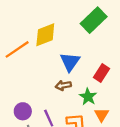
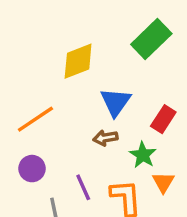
orange line: (17, 49) -> (35, 119), moved
purple circle: (23, 111) -> (32, 169), moved

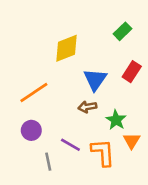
green rectangle: (151, 39) -> (123, 31), size x0.6
red rectangle: (163, 119) -> (132, 72), moved
purple line: (83, 187) -> (70, 145), turned -36

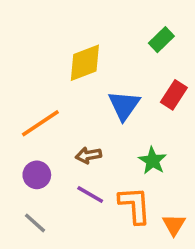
brown arrow: (87, 107) -> (88, 155), moved
orange triangle: (132, 141) -> (174, 225), moved
gray line: (48, 162) -> (35, 223), moved, turned -36

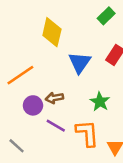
yellow diamond: (85, 63) -> (52, 32), turned -56
purple circle: (37, 175) -> (33, 105), moved

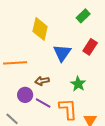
orange line: (20, 75) -> (15, 63), turned 30
purple circle: (33, 105) -> (25, 95), moved

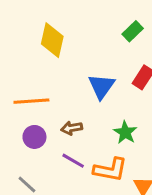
yellow diamond: (40, 29) -> (52, 40), moved
purple circle: (25, 95) -> (34, 137), moved
orange L-shape: (68, 109) -> (110, 170), turned 105

